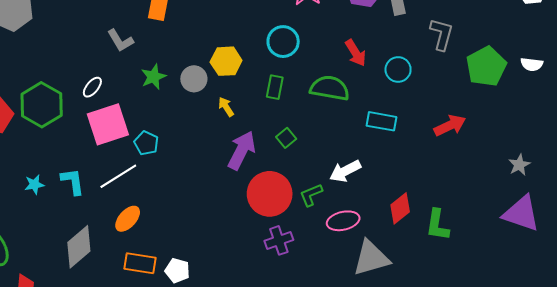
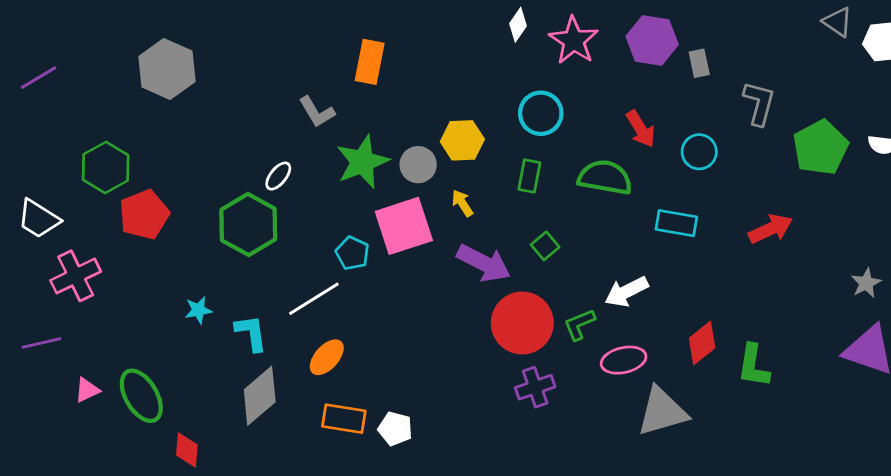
green star: (154, 77) -> (362, 162), size x1.5
green hexagon: (42, 105) -> (248, 225), moved
pink square: (108, 124) -> (404, 226), moved
purple arrow: (242, 150) -> (484, 263), turned 90
cyan L-shape: (73, 181) -> (251, 333), moved

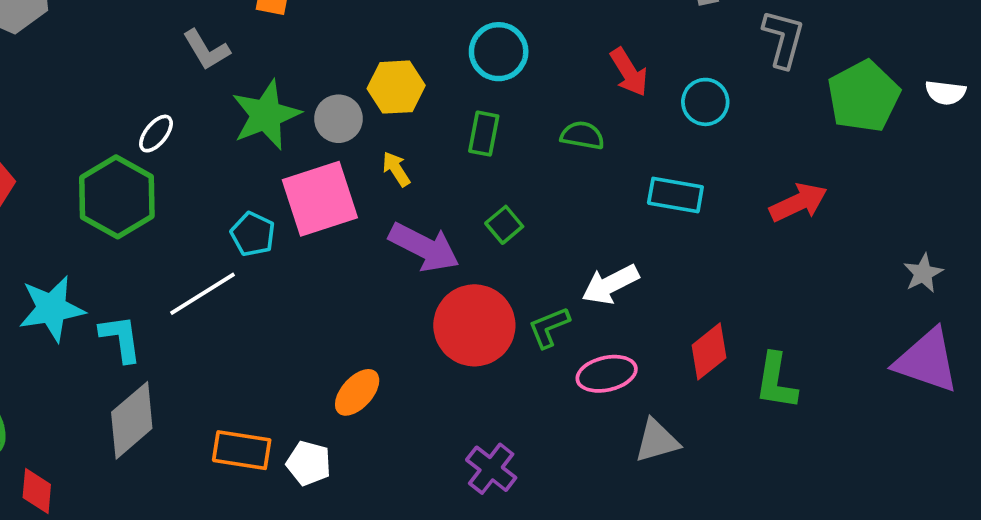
green semicircle: (605, 177) -> (582, 135), size x0.6
cyan star: (198, 310) -> (52, 309), size x1.8
orange ellipse: (327, 357) -> (357, 392), moved
purple cross: (535, 387) -> (491, 469), moved, turned -33
gray triangle: (662, 411) -> (657, 441), size x0.7

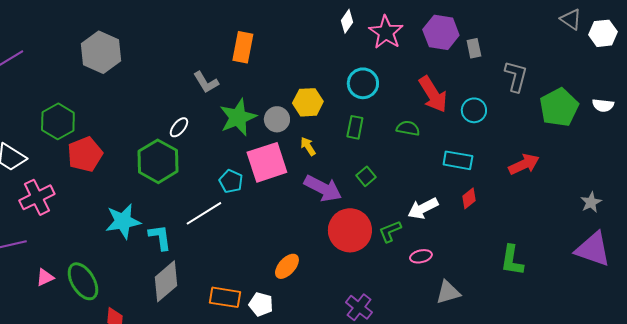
red arrow: (629, 72) -> (433, 94), size x1.4
red diamond: (709, 351) -> (469, 198), moved, size x0.7
pink ellipse: (607, 374) -> (421, 256), size x0.7

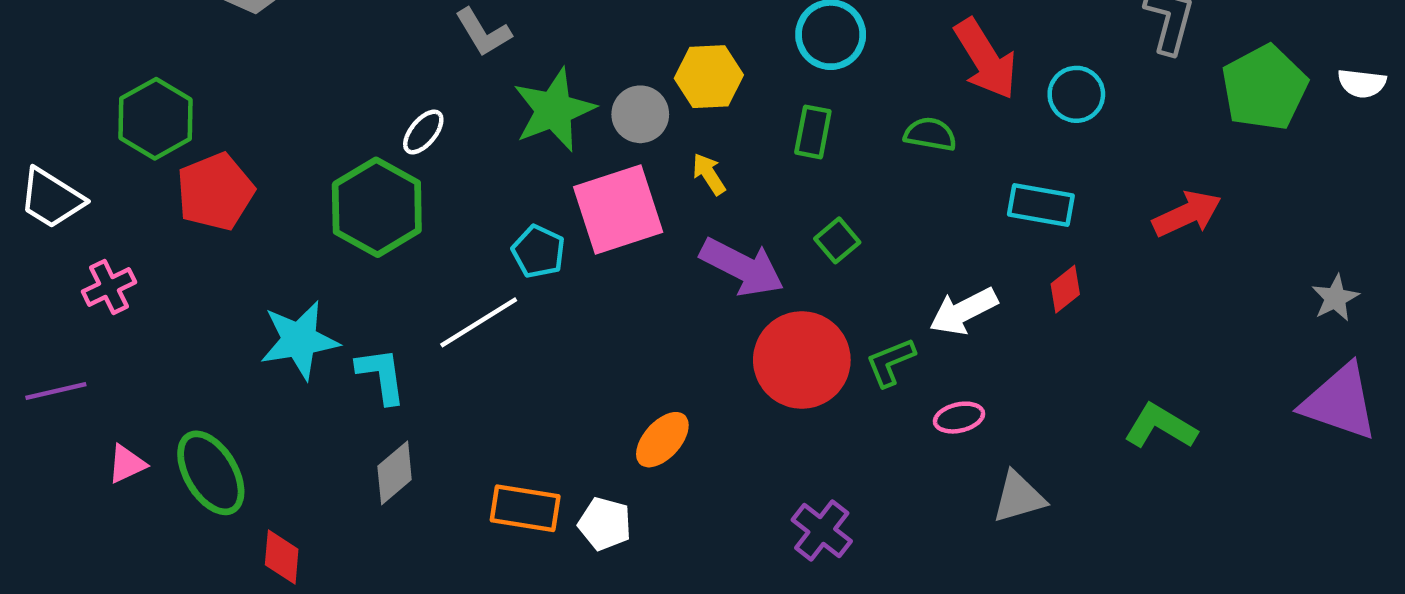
pink cross: (37, 197) -> (109, 287), size x0.7
green L-shape: (512, 260) -> (1160, 426), turned 112
gray diamond: (166, 281) -> (395, 473), size x0.7

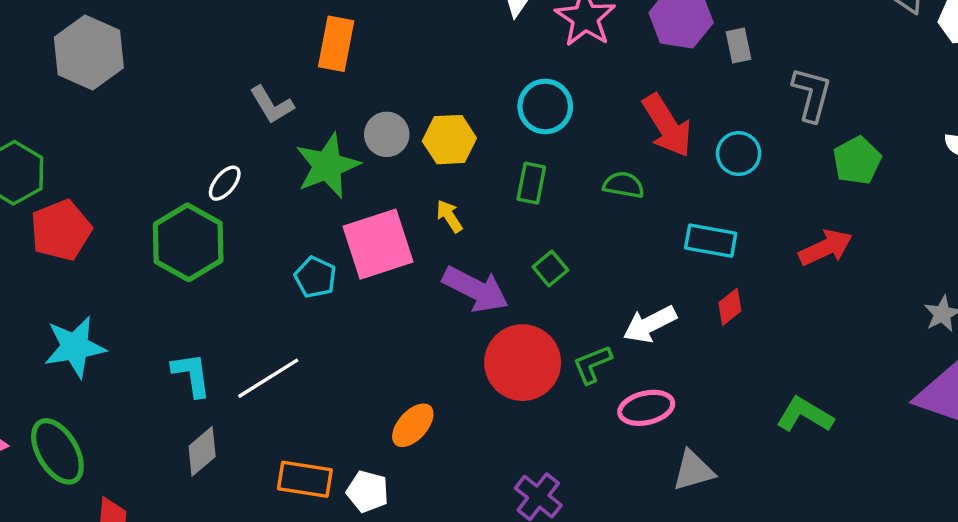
green pentagon: (1264, 88) -> (857, 160), moved, size x0.7
gray circle: (640, 114) -> (387, 134), moved
white line: (479, 322) -> (268, 378), moved
cyan star: (299, 340) -> (75, 347), moved
pink ellipse: (959, 418) -> (646, 408), size x1.4

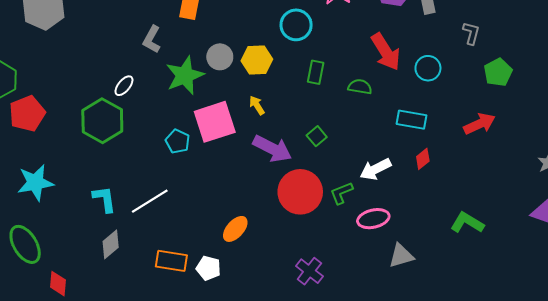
gray L-shape: (812, 94) -> (471, 33), size x0.7
gray L-shape: (272, 105) -> (152, 39), turned 60
cyan circle: (545, 106) -> (296, 25), moved
green rectangle: (531, 183) -> (316, 72), moved

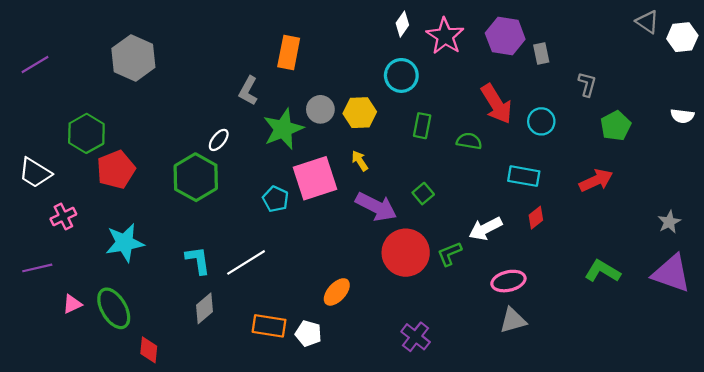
pink ellipse: (373, 219) -> (508, 281), moved
green L-shape: (467, 223) -> (603, 271), moved

